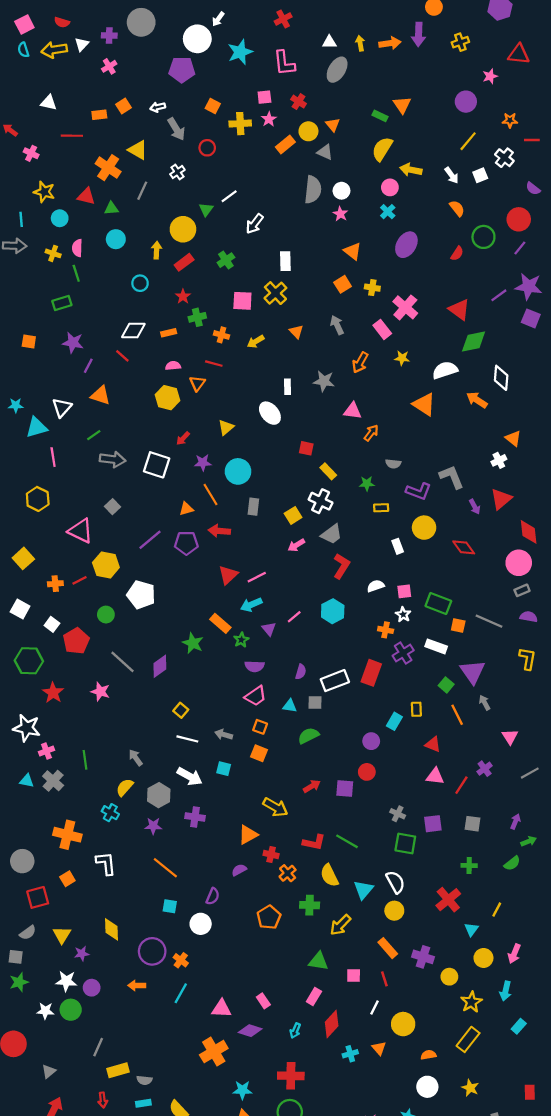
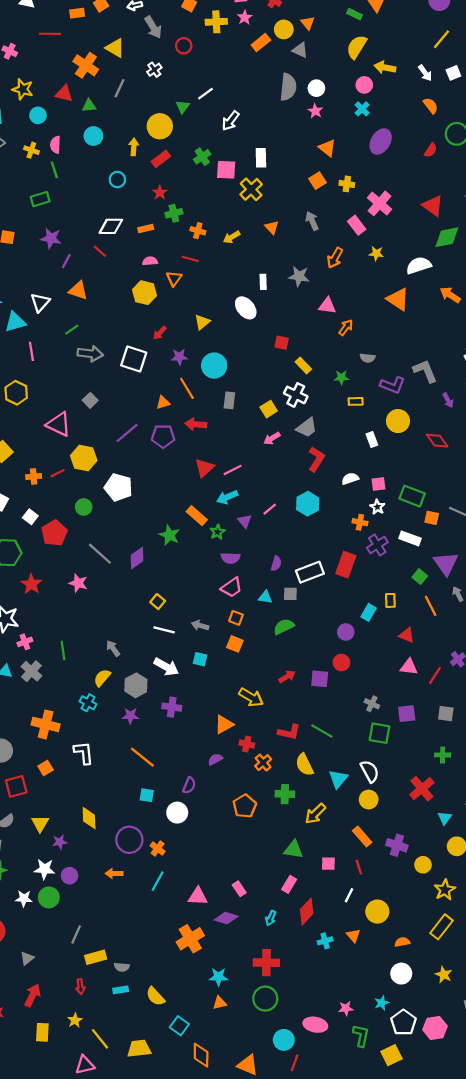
pink square: (242, 301) -> (226, 170), moved

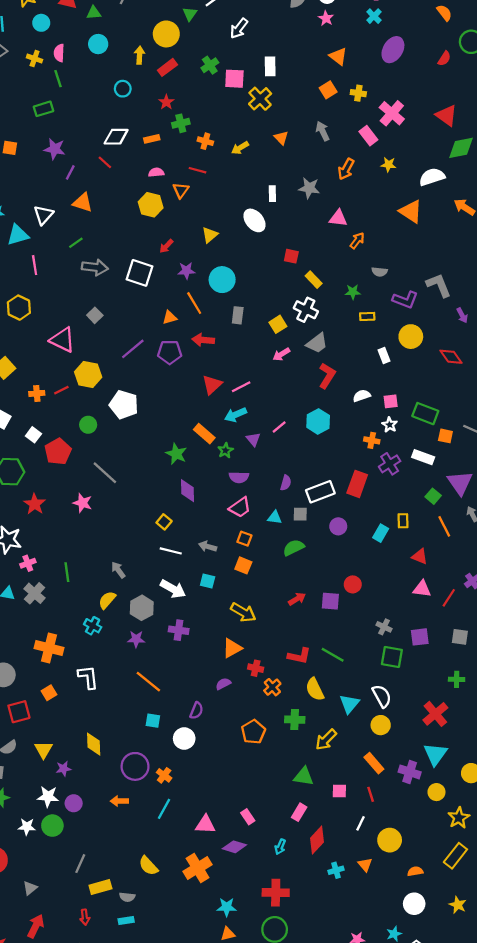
purple diamond: (137, 558) -> (187, 491), moved, turned -55
purple circle: (346, 632) -> (338, 526), moved
yellow arrow: (251, 697) -> (243, 612), moved
cyan triangle: (445, 818) -> (435, 754), moved, size x1.6
yellow semicircle: (155, 996) -> (148, 866), moved

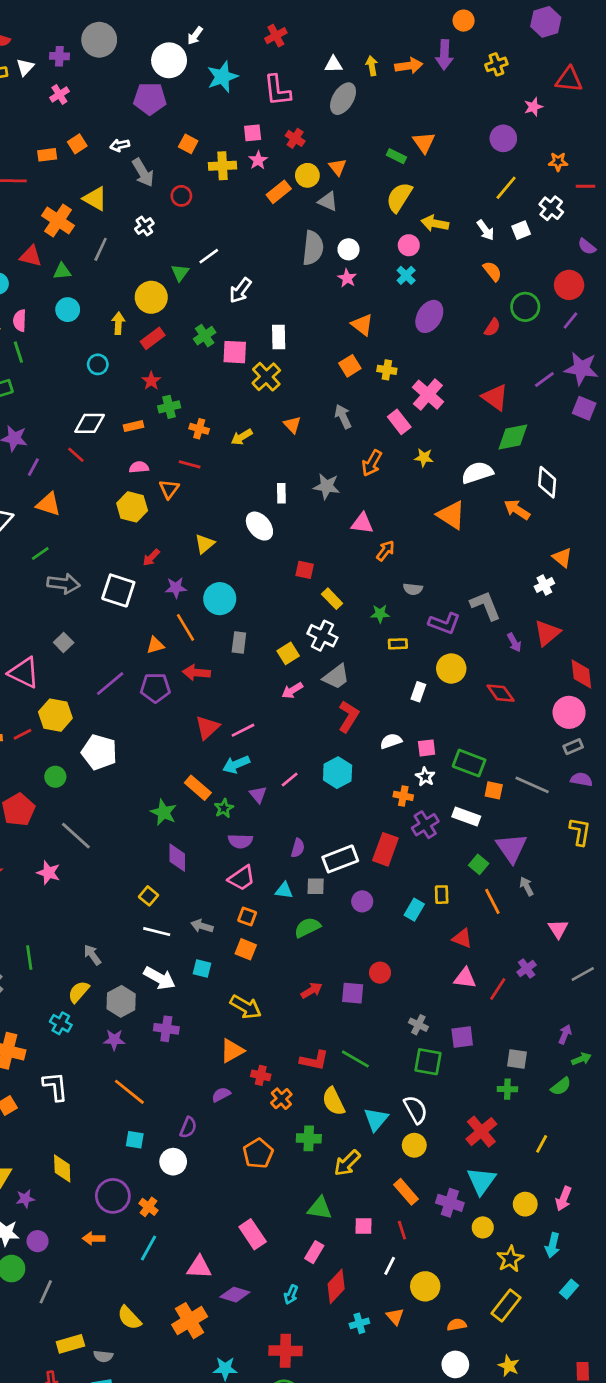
white rectangle: (384, 356) -> (418, 692), turned 40
gray square: (460, 637) -> (517, 1059), moved
pink rectangle: (248, 817) -> (253, 1234), moved, size x1.5
gray line: (80, 864) -> (46, 1292), moved

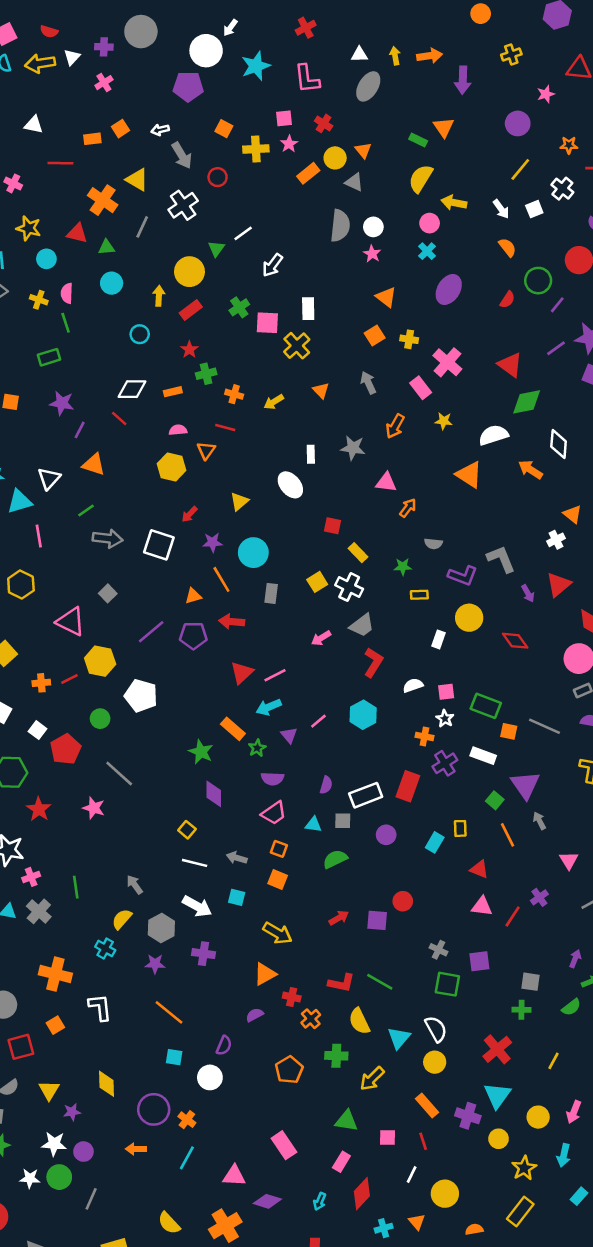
purple arrow: (444, 55) -> (463, 80), moved
white cross: (144, 226) -> (183, 205), size x1.6
purple line: (570, 321) -> (557, 305), moved
yellow square: (288, 653) -> (317, 582), moved

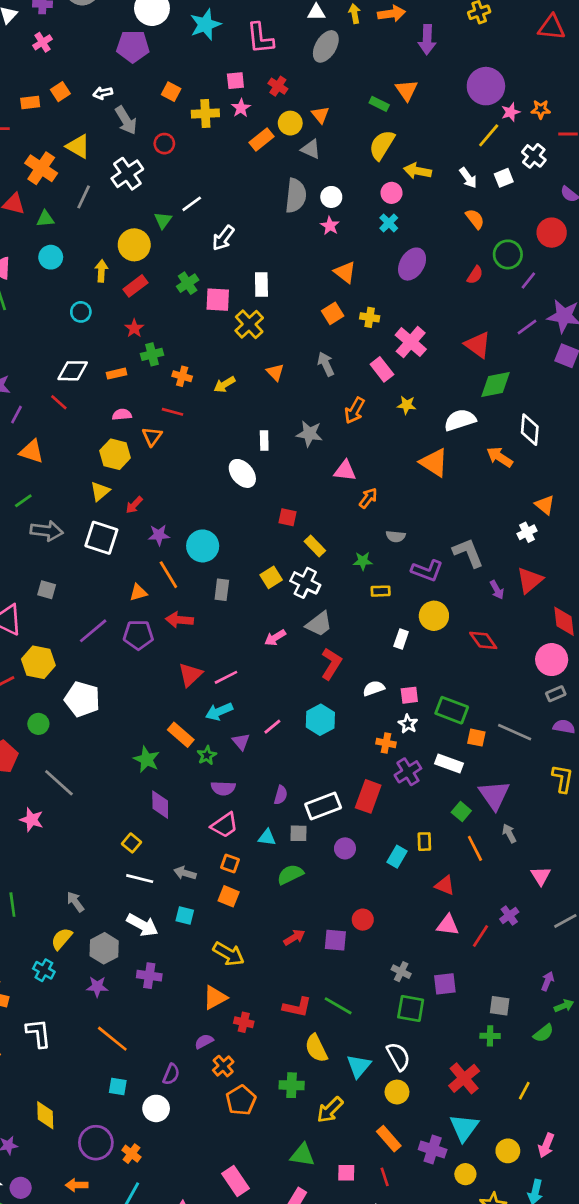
pink star: (546, 94) -> (511, 112), moved
purple circle: (518, 123) -> (486, 86), size x1.4
yellow triangle: (239, 501) -> (100, 491), moved
gray square: (108, 593) -> (47, 590), turned -30
orange cross: (311, 1019) -> (223, 1066), moved

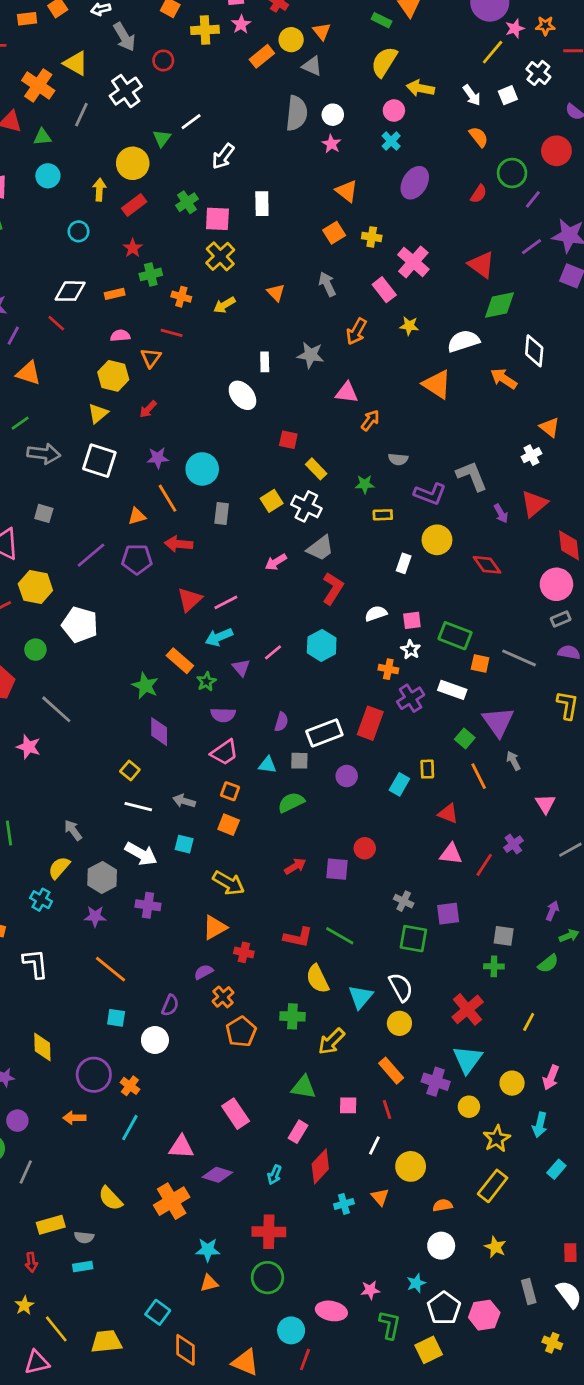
yellow cross: (249, 324) -> (220, 256), moved
red arrow: (134, 505) -> (148, 409), moved

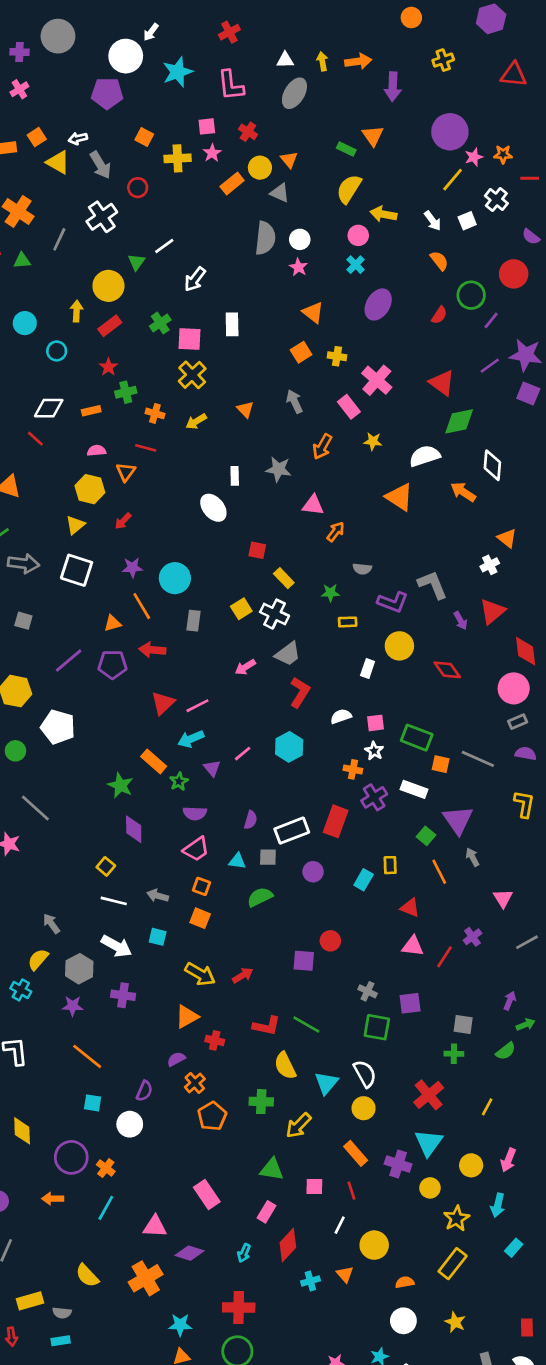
yellow triangle: (76, 63) -> (58, 162), moved
cyan circle: (48, 176) -> (25, 323), moved
red arrow: (295, 866) -> (243, 975), moved

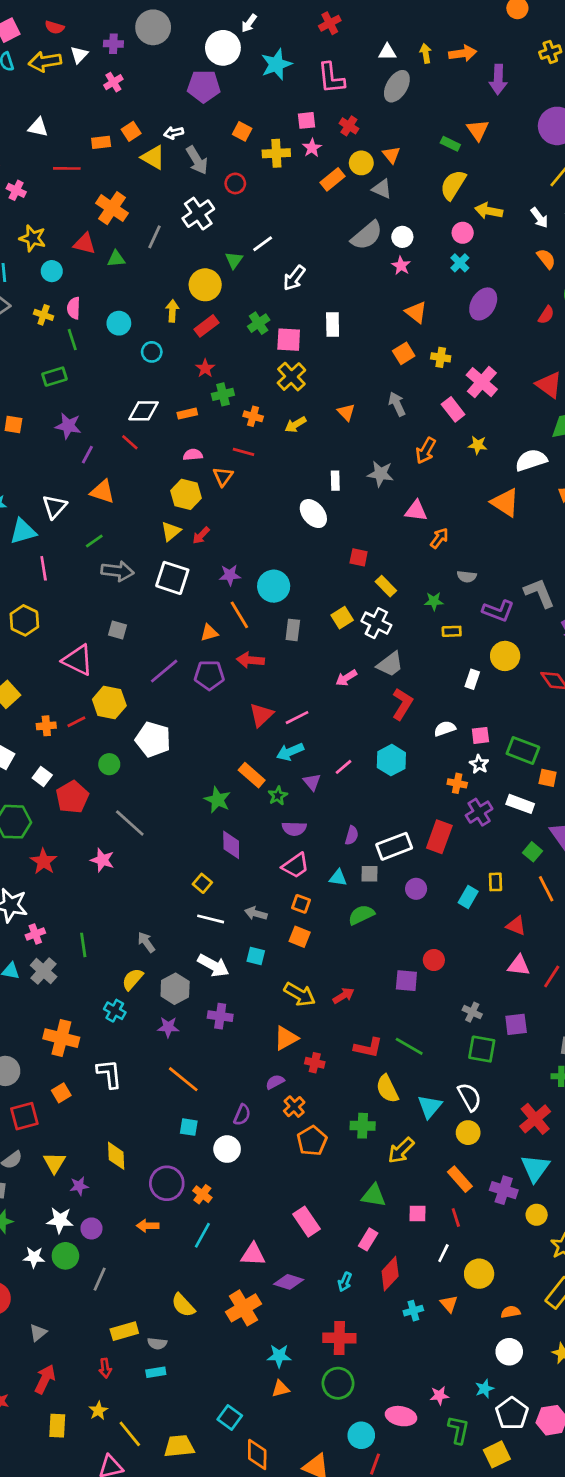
gray semicircle: (265, 238) -> (367, 236), turned 44
red arrow: (123, 521) -> (201, 535), moved

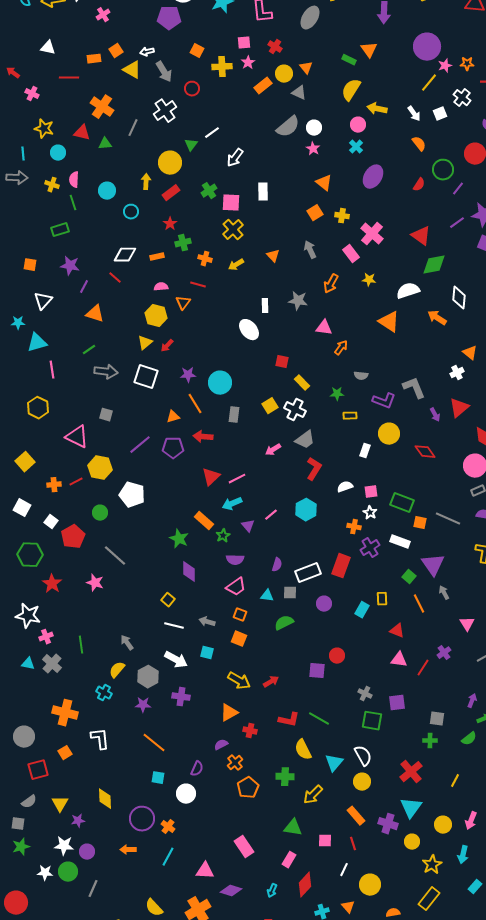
white triangle: (54, 507) -> (43, 301), moved

